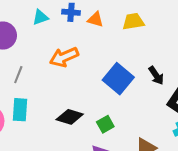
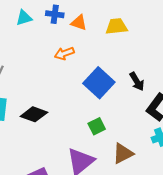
orange arrow: (64, 57) -> (64, 53), moved, size x0.7
black diamond: (70, 117) -> (34, 114), moved
green square: (105, 124) -> (97, 126), moved

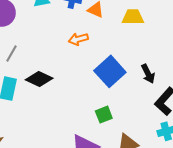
black diamond: (34, 114) -> (39, 79), moved

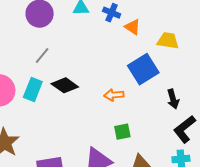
orange arrow: (78, 39) -> (114, 95), moved
blue square: (110, 71) -> (143, 69), moved

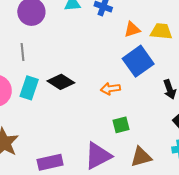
orange triangle: (133, 27) -> (132, 30), moved, turned -48
gray line: (42, 55) -> (23, 52), moved, turned -42

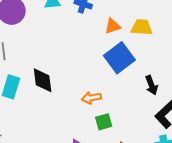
black diamond: (61, 82) -> (43, 80), turned 52
orange arrow: (110, 89) -> (91, 98), moved

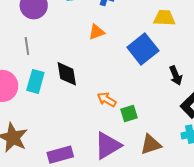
orange triangle: (113, 26) -> (97, 32), moved
orange arrow: (91, 98) -> (107, 100), moved, turned 42

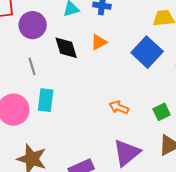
black diamond: (67, 74) -> (66, 48), moved
green square: (129, 114) -> (162, 112), moved

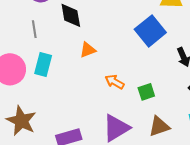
orange triangle: (99, 42) -> (88, 50), moved
green square: (162, 112) -> (146, 92), moved

